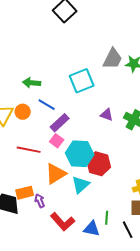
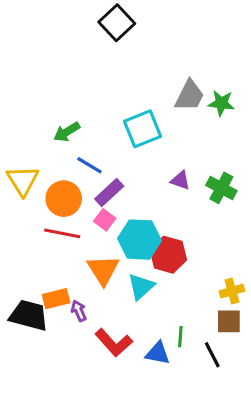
green arrow: (32, 83) -> (67, 132), turned -36
orange circle: (23, 112) -> (64, 199), moved, size x1.5
orange triangle: (56, 174) -> (103, 270), turned -30

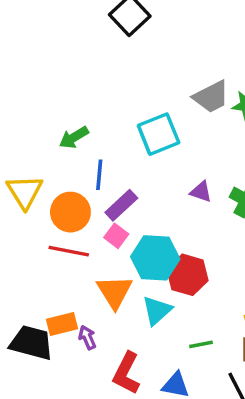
gray trapezoid: (189, 96) -> (211, 97), turned 36
blue line: (89, 165) -> (99, 175), turned 64
green line: (180, 337) -> (201, 344), moved, turned 75
red L-shape: (114, 343) -> (126, 373), turned 69

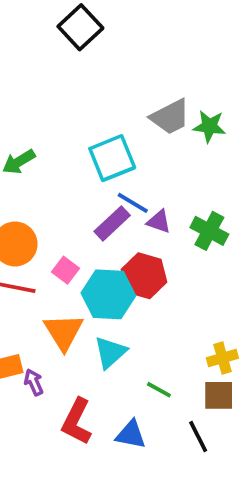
blue line: (99, 175) -> (133, 203), moved, turned -64
purple rectangle: (121, 205) -> (112, 223), moved
red hexagon: (187, 275) -> (144, 276), moved
green line: (201, 344) -> (159, 390), turned 40

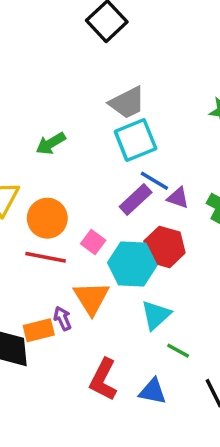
gray trapezoid: (170, 117) -> (127, 103), moved
cyan triangle: (110, 352) -> (156, 315), moved
purple arrow: (34, 382) -> (63, 318), moved

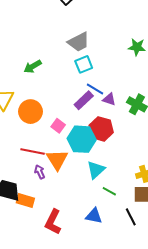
cyan square: (136, 140) -> (84, 64), size x0.7
red line: (46, 257) -> (33, 151), moved
orange rectangle: (39, 330) -> (25, 201), moved, turned 30
red L-shape: (103, 380) -> (53, 222), moved

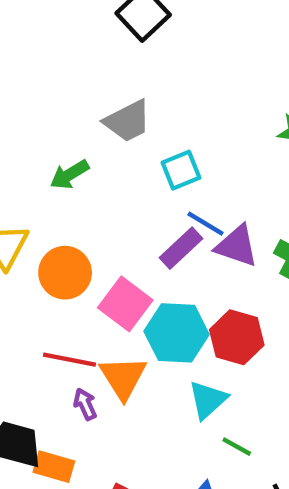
gray trapezoid: (79, 42) -> (127, 121), moved
purple triangle: (109, 99) -> (237, 246), size x1.5
pink square: (58, 126) -> (125, 304), size x1.6
red hexagon: (101, 129) -> (237, 337), moved

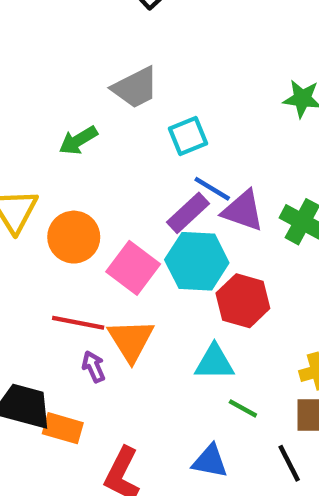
cyan hexagon: (177, 333) -> (197, 261), moved
cyan triangle: (208, 400) -> (214, 362), turned 42

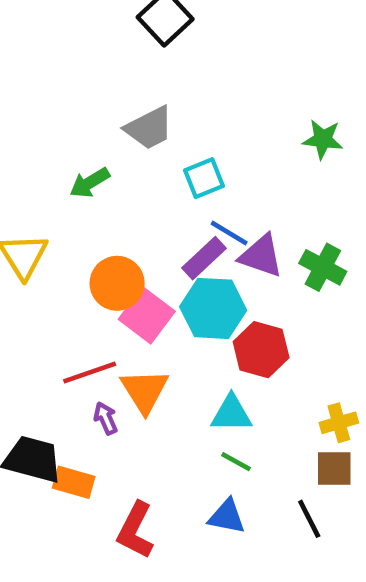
orange circle: (74, 237) -> (117, 283), moved
red line: (78, 323) -> (90, 372), turned -30
green line: (243, 408) -> (236, 462), moved

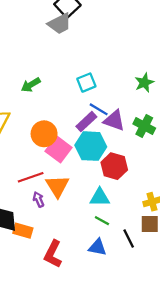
gray trapezoid: (149, 128) -> (60, 24), moved
green star: (323, 139) -> (144, 83), moved, turned -30
black line: (309, 519) -> (129, 238), moved

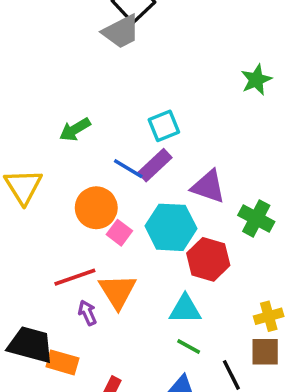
green star: (144, 83) -> (256, 80), moved
blue line: (99, 109) -> (128, 169), moved
purple rectangle: (86, 122) -> (155, 165), moved
green cross: (144, 126) -> (256, 218), moved
pink square: (59, 149) -> (119, 233), size x0.6

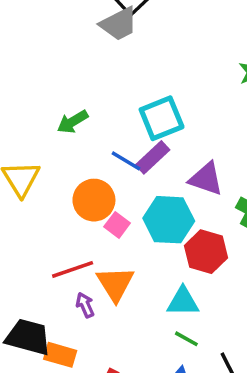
cyan square: (164, 126) -> (162, 118), size x1.4

